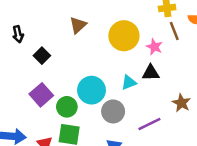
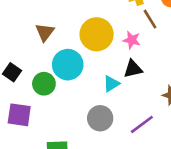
cyan circle: (92, 90) -> (68, 65), moved
purple square: (41, 95) -> (19, 115), turned -30
green circle: (67, 107) -> (44, 84), moved

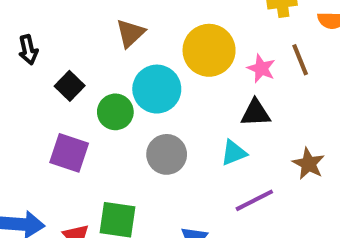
brown line: (150, 19) -> (300, 60), moved
cyan triangle: (111, 84) -> (234, 153), moved
gray circle: (100, 118) -> (167, 154), moved

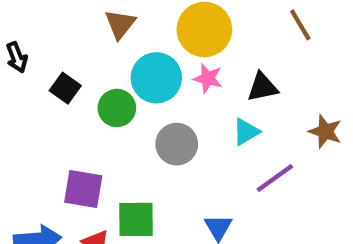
pink star: (261, 68) -> (208, 78), moved
purple square: (69, 153) -> (83, 189), moved

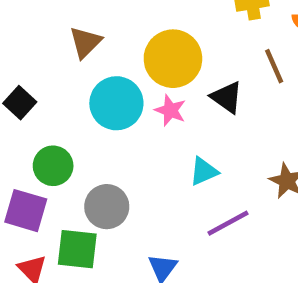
black triangle: (262, 87) -> (227, 97), moved, turned 40
green circle: (117, 108) -> (53, 166), moved
gray circle: (177, 144) -> (107, 207), moved

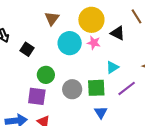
green square: (77, 249) -> (96, 88), moved

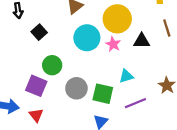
black triangle: (118, 33) -> (142, 41), turned -42

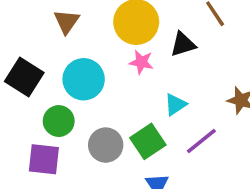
black square: (39, 32) -> (24, 77), size x1.5
cyan circle: (87, 38) -> (84, 79), moved
green square: (103, 94) -> (148, 141), turned -30

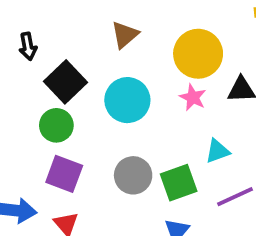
green circle: (59, 121) -> (56, 125), moved

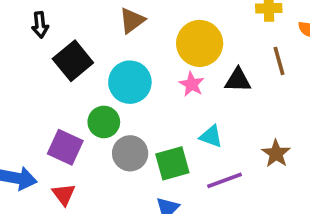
green circle: (56, 125) -> (104, 122), moved
cyan triangle: (217, 151) -> (211, 136), turned 35

